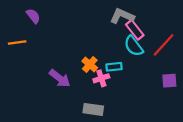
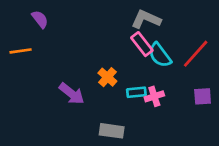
pink rectangle: (135, 30) -> (142, 44), moved
cyan rectangle: (114, 67) -> (136, 92), moved
pink cross: (101, 78) -> (154, 96), moved

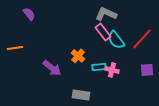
orange line: (21, 51) -> (15, 48), moved
pink cross: (154, 96) -> (112, 70), turned 32

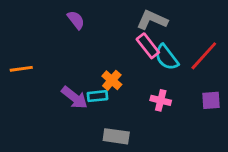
purple semicircle: (29, 14) -> (76, 20), moved
cyan rectangle: (99, 67) -> (97, 96), moved

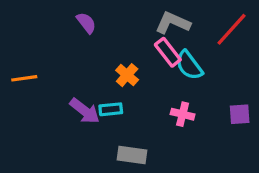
red line: (204, 56) -> (231, 29), moved
orange cross: (112, 80) -> (127, 75), moved

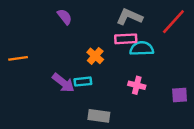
pink rectangle: (168, 52) -> (126, 39), turned -55
cyan semicircle: (189, 65) -> (142, 49), turned 125
purple square: (240, 114) -> (180, 95), moved

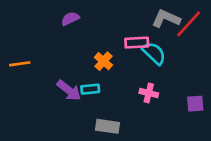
purple semicircle: (65, 17) -> (70, 19), turned -77
gray L-shape: (129, 17) -> (166, 19), moved
cyan semicircle: (142, 49) -> (154, 53), turned 45

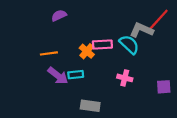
gray L-shape: (166, 19) -> (141, 30), moved
pink rectangle: (137, 43) -> (102, 44), moved
orange line: (20, 64) -> (49, 53), moved

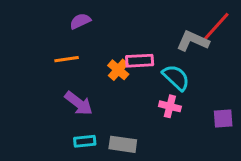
cyan semicircle: (129, 44) -> (176, 77), moved
orange line: (49, 53) -> (67, 59), moved
cyan rectangle: (76, 75) -> (85, 141), moved

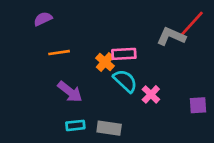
purple semicircle: (80, 21) -> (43, 19), moved
cyan semicircle: (176, 77) -> (125, 81), moved
pink cross: (170, 106) -> (151, 94), turned 30

